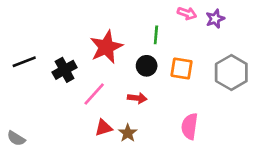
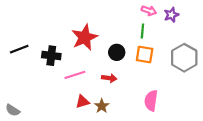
green line: (156, 35) -> (142, 31), moved
black cross: (65, 70) -> (51, 56), turned 36
pink line: (94, 94) -> (75, 75), turned 30

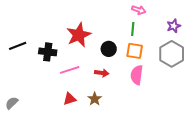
purple star: (171, 15) -> (174, 26), moved
pink semicircle: (151, 101) -> (137, 75), moved
red triangle: (82, 102) -> (70, 99), moved
gray semicircle: (13, 110) -> (12, 103), turned 104

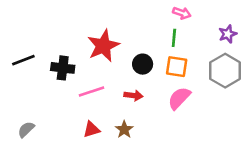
pink semicircle: (137, 75) -> (179, 98), turned 36
gray semicircle: (12, 103) -> (26, 129), moved

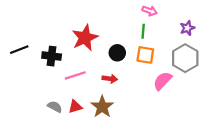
pink semicircle: (179, 98) -> (163, 81), moved
gray semicircle: (26, 129) -> (55, 107), moved, turned 72
brown star: (124, 129) -> (102, 107), size x1.5

